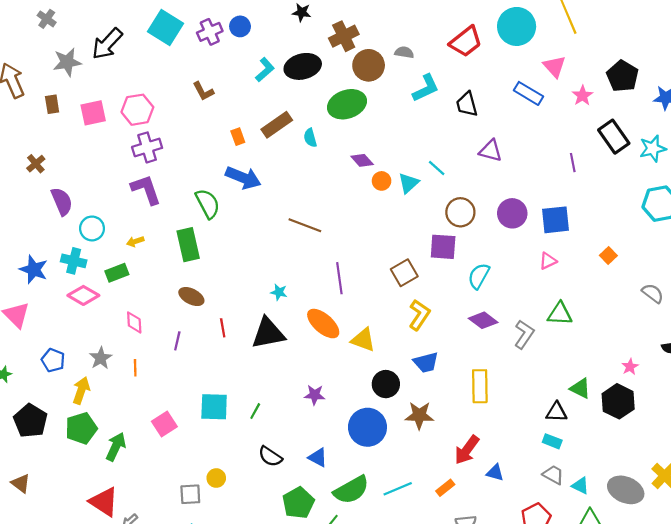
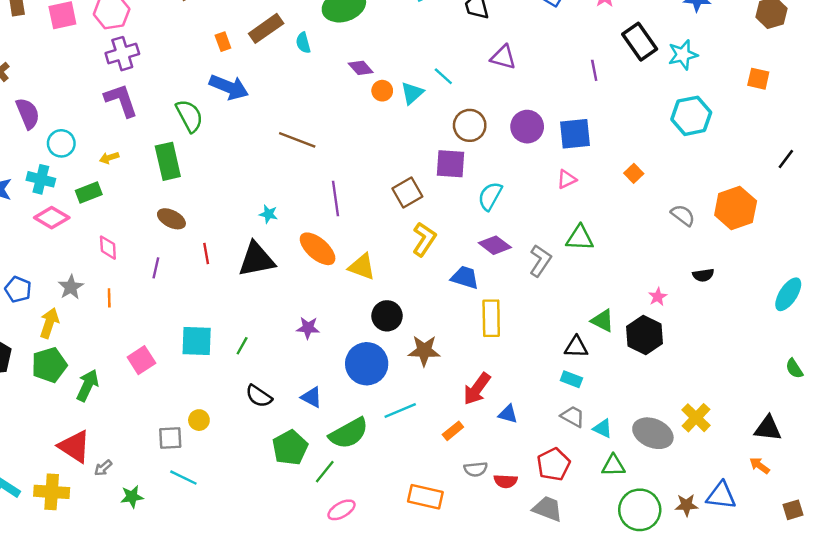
blue trapezoid: (426, 362) -> (465, 278), moved, turned -148
cyan line: (398, 489) -> (400, 410), moved

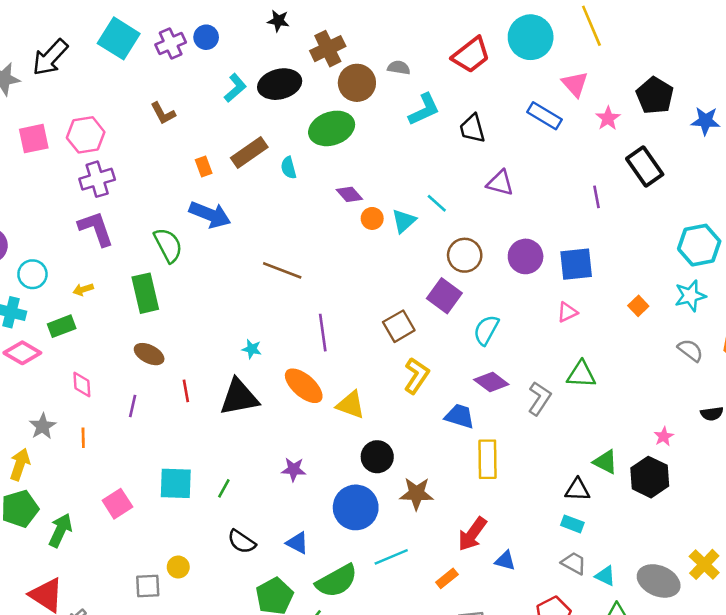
cyan star: (683, 55) -> (690, 296), moved
purple square: (450, 164) -> (444, 296), turned 32

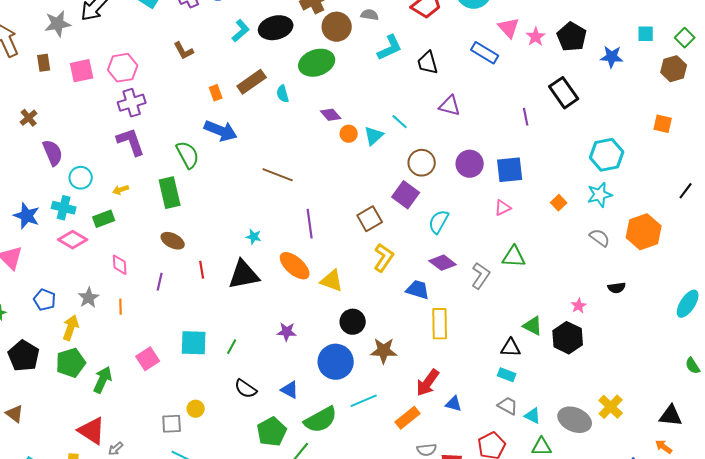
pink star: (608, 118) -> (536, 37), moved
orange rectangle: (447, 578) -> (408, 418), size x1.4

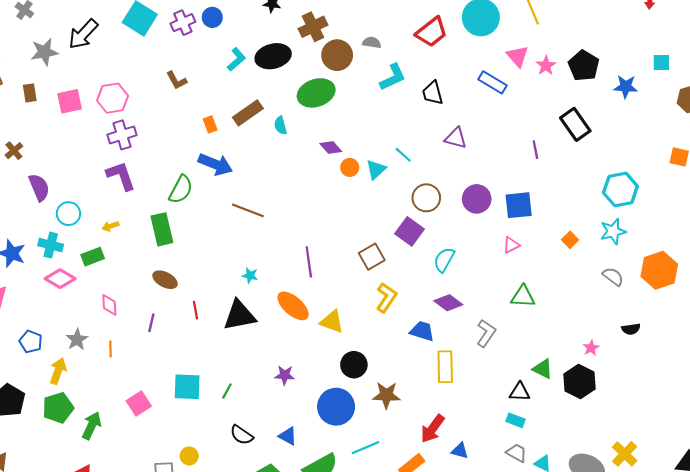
green semicircle: (188, 155) -> (181, 189), turned 56
brown line: (278, 175) -> (248, 210), moved
gray L-shape: (481, 276) -> (486, 333), moved

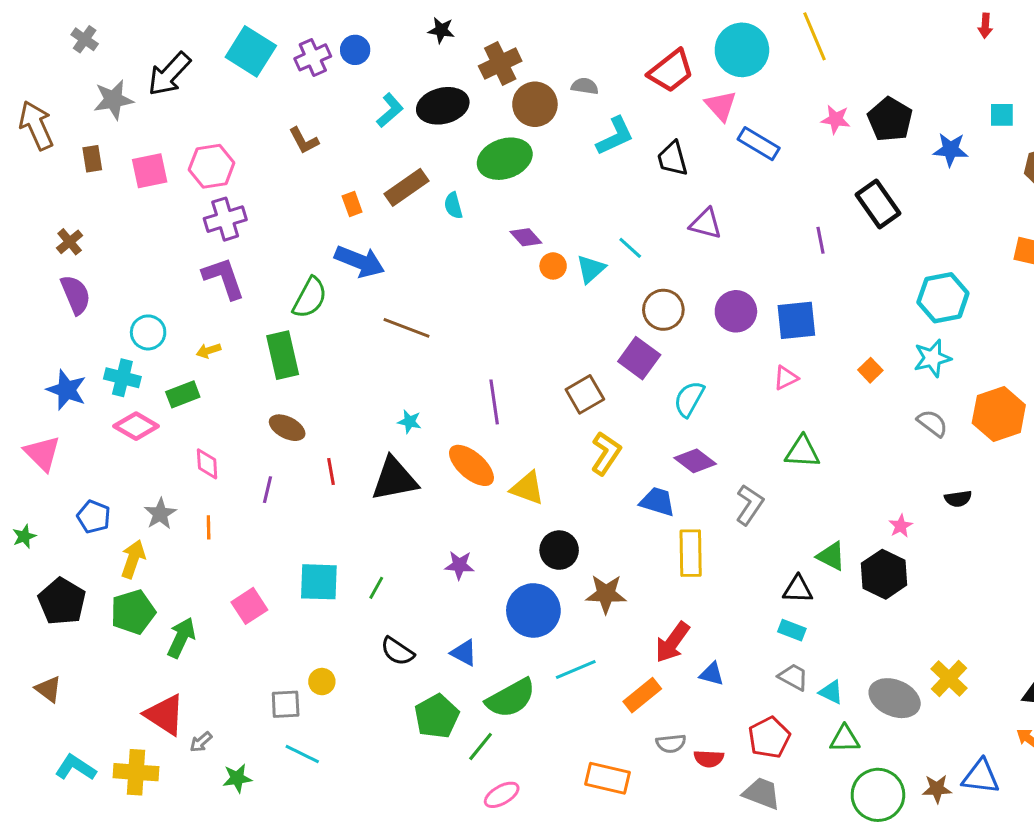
pink triangle: (518, 56) -> (721, 106), moved
pink star: (546, 66) -> (836, 119), turned -30
purple semicircle: (39, 187) -> (76, 295), moved

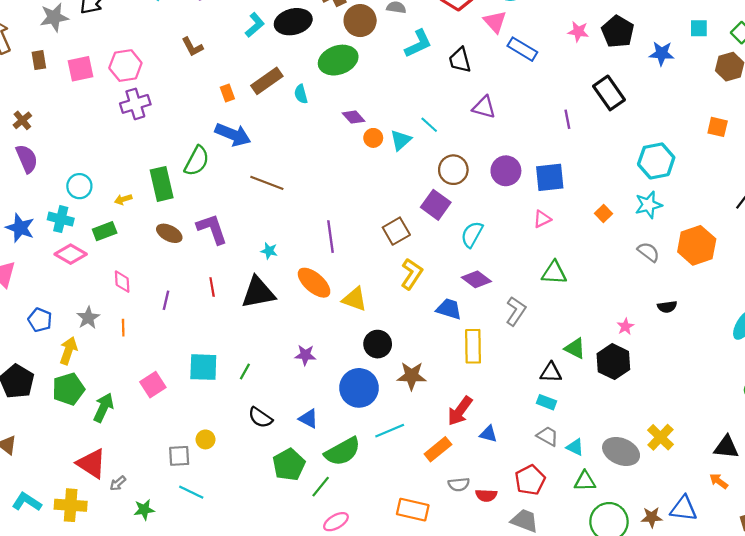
purple L-shape: (224, 278) -> (212, 229), moved
green rectangle: (283, 355) -> (162, 184), moved
brown ellipse: (287, 428) -> (169, 233), moved

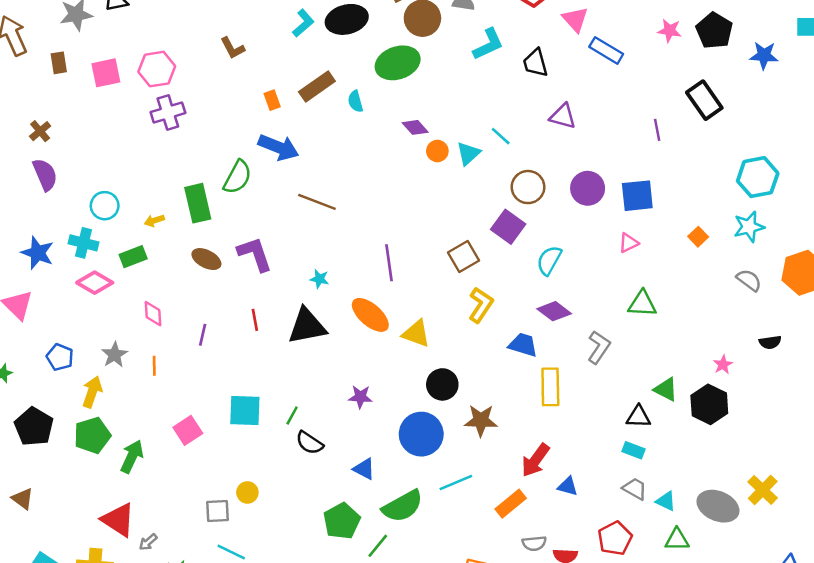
black semicircle: (260, 418) -> (309, 443), moved

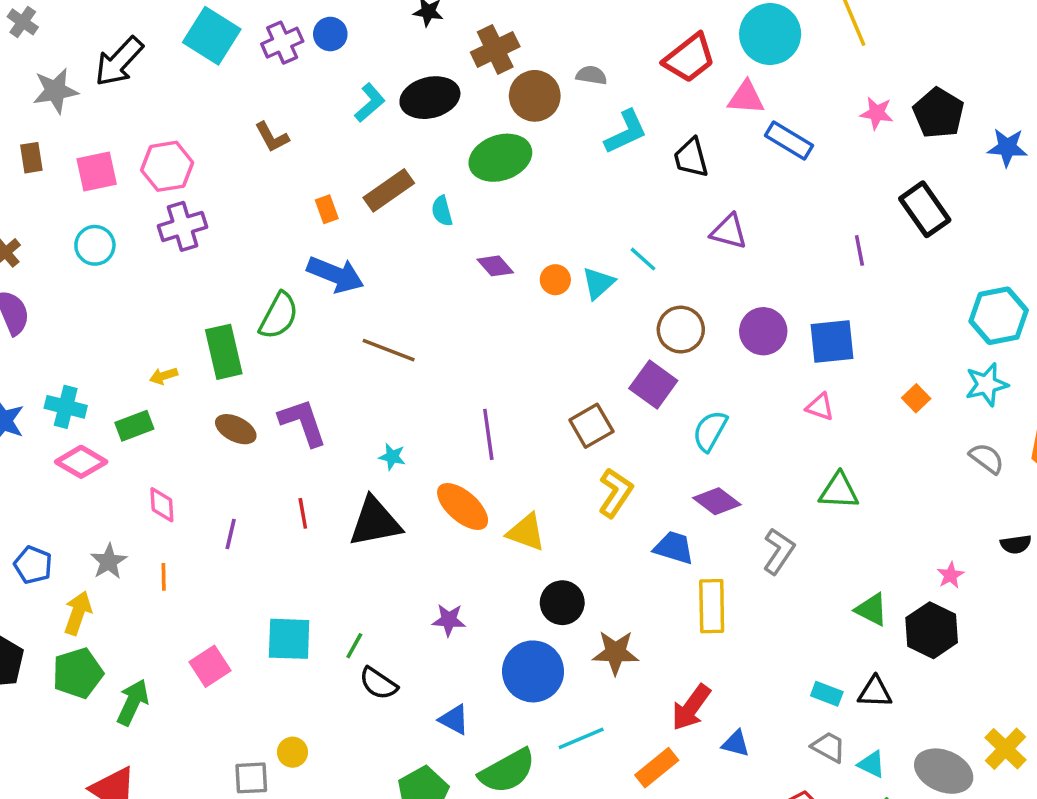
pink triangle: (575, 19) -> (746, 98), turned -44
purple diamond: (415, 127) -> (495, 266), moved
cyan circle: (105, 206) -> (95, 245), moved
pink triangle: (629, 243) -> (820, 407), turned 45
black triangle: (638, 417) -> (875, 692), moved

